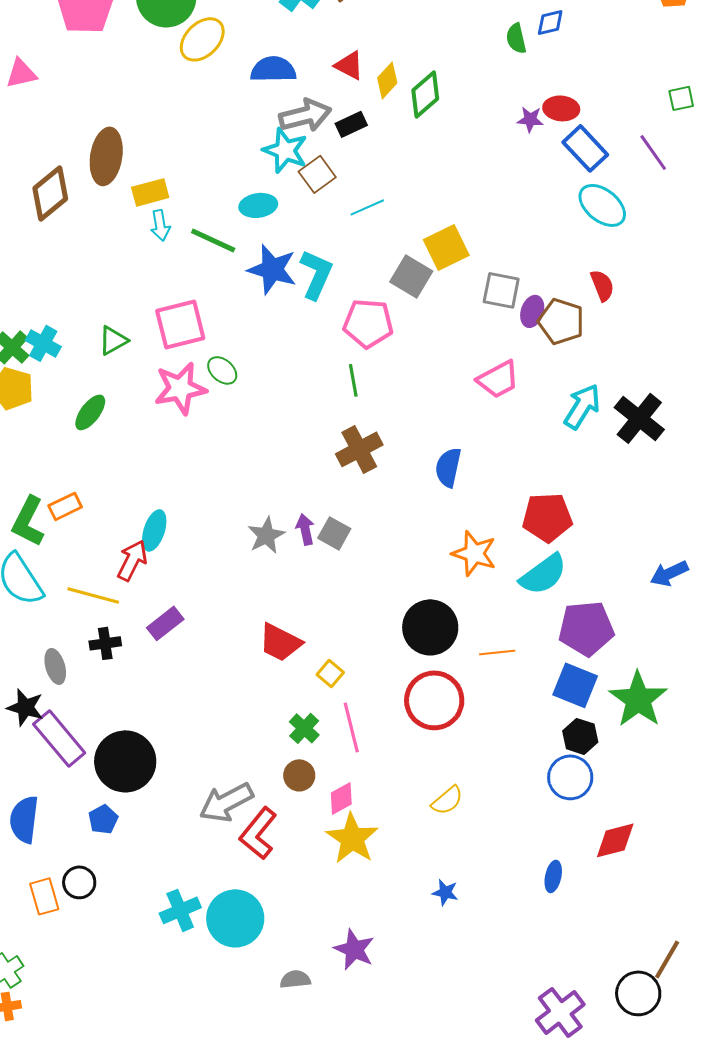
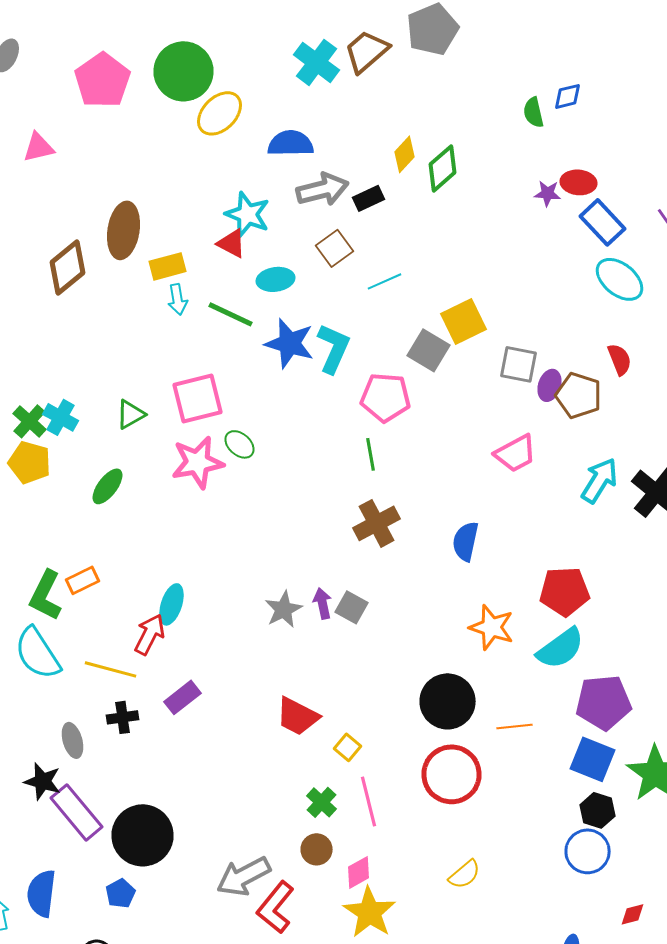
red triangle: (349, 65) -> (232, 243), moved
cyan star: (285, 150) -> (248, 214), moved
red diamond: (615, 840) -> (632, 914), size x0.6

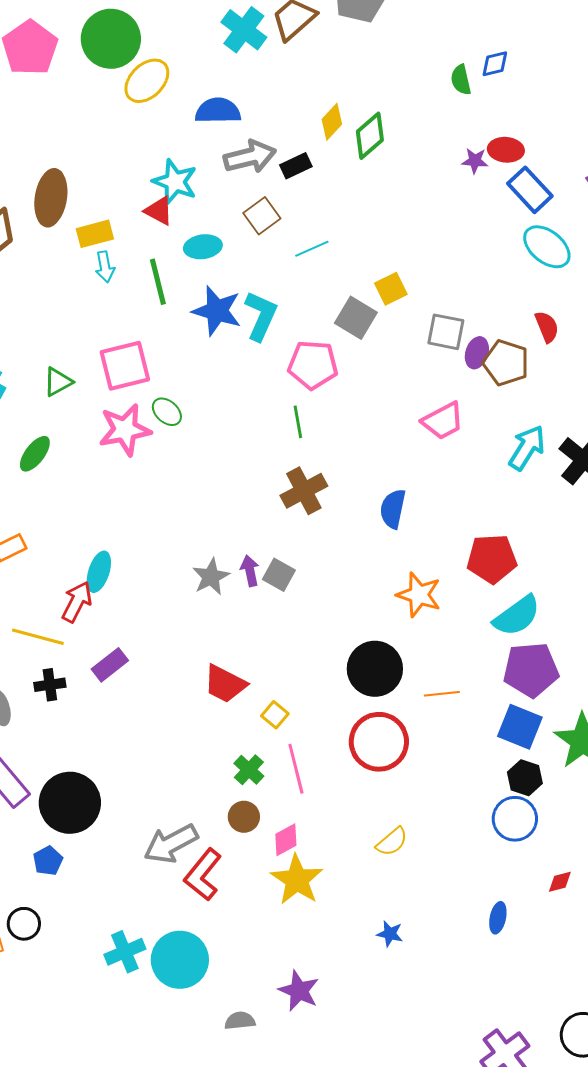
green line: (230, 314) -> (158, 282), turned 51
yellow square: (464, 321) -> (391, 289), size x0.7
cyan semicircle: (560, 648) -> (517, 616), moved

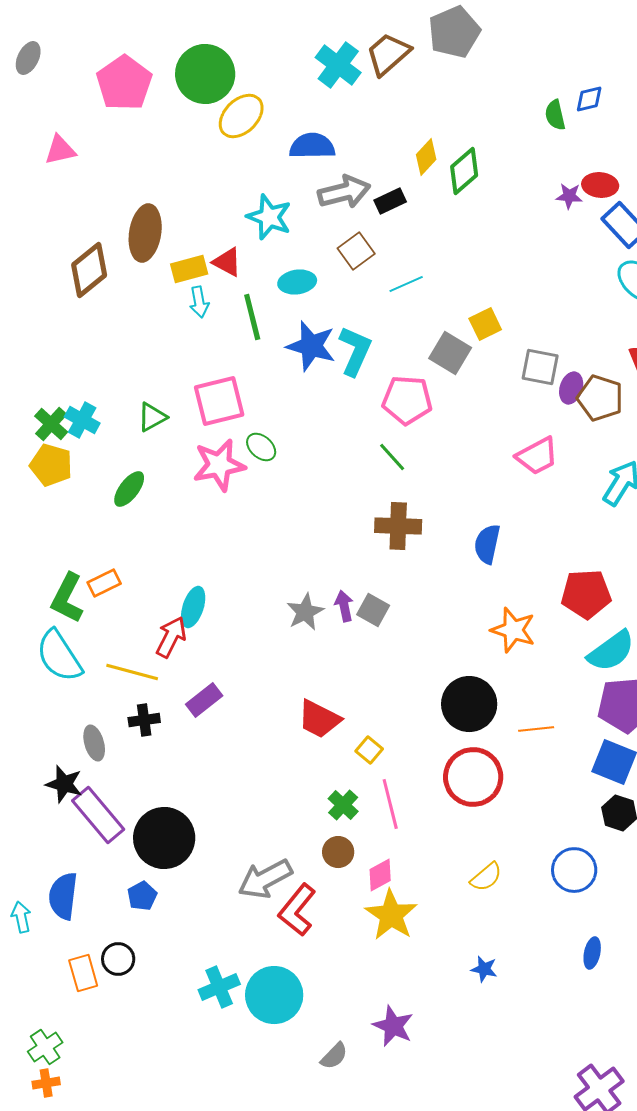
red triangle: (159, 211) -> (227, 262), moved
green line: (298, 422) -> (392, 457), turned -32
brown cross: (304, 491) -> (398, 526), turned 30
blue circle: (515, 819) -> (574, 870), moved
gray semicircle: (240, 1021) -> (334, 1056), turned 140

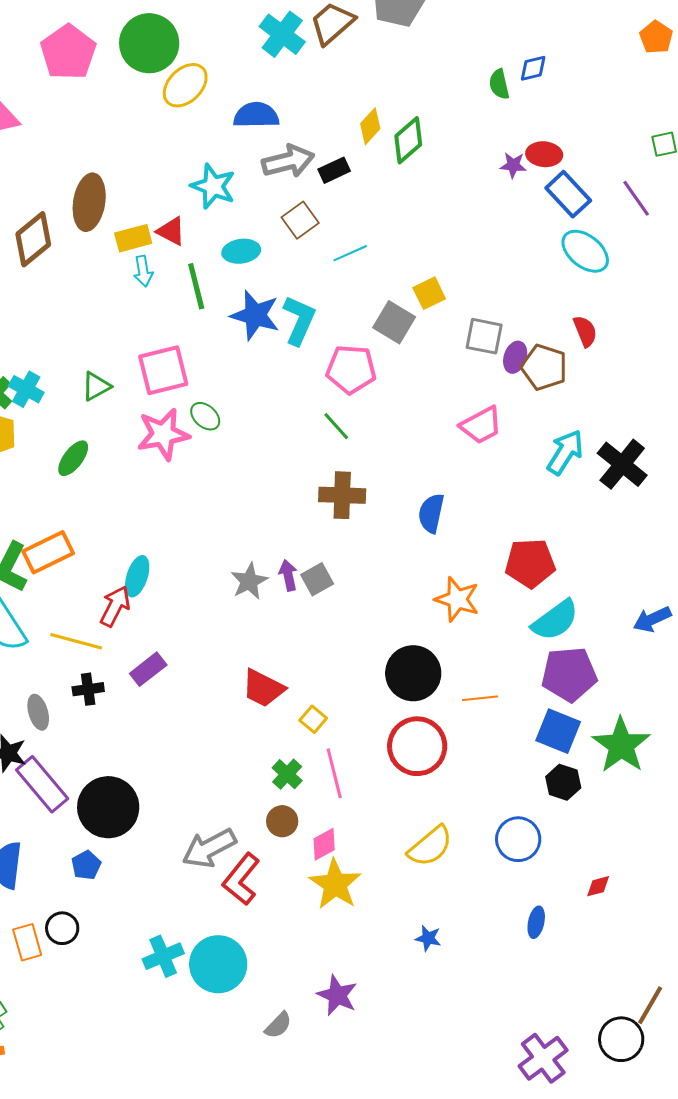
orange rectangle: (104, 583) -> (48, 552), size x1.5
gray square: (373, 610) -> (317, 579), turned 32
yellow semicircle: (486, 877) -> (430, 846), size x1.4

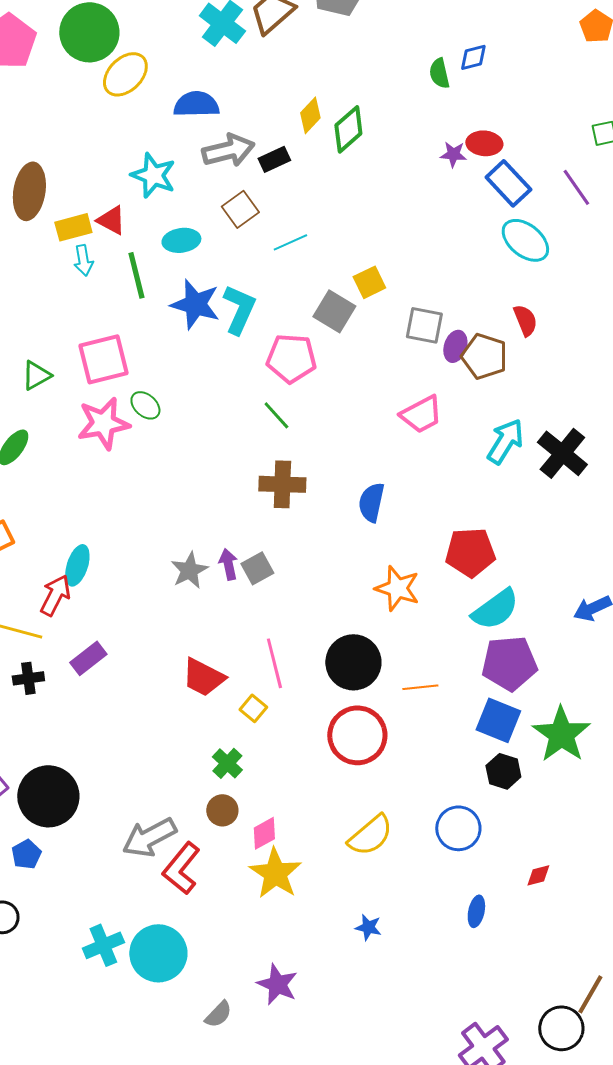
pink line: (334, 773) -> (274, 663), moved

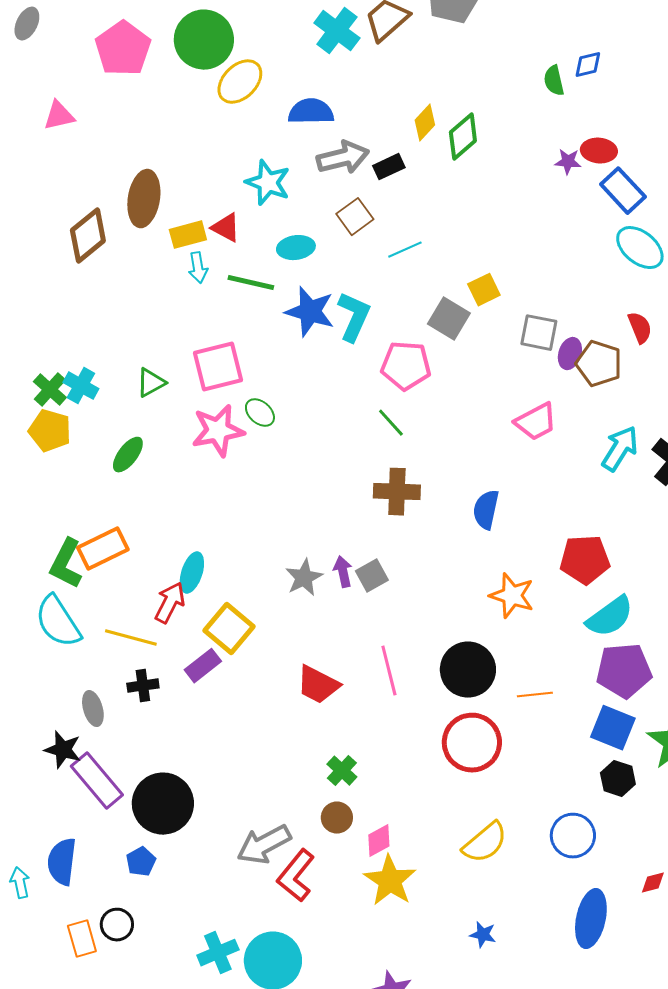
green line: (136, 275) -> (251, 283), turned -63
yellow square: (253, 708) -> (229, 629), moved, size x1.8
blue ellipse: (476, 911) -> (591, 919), size x1.8

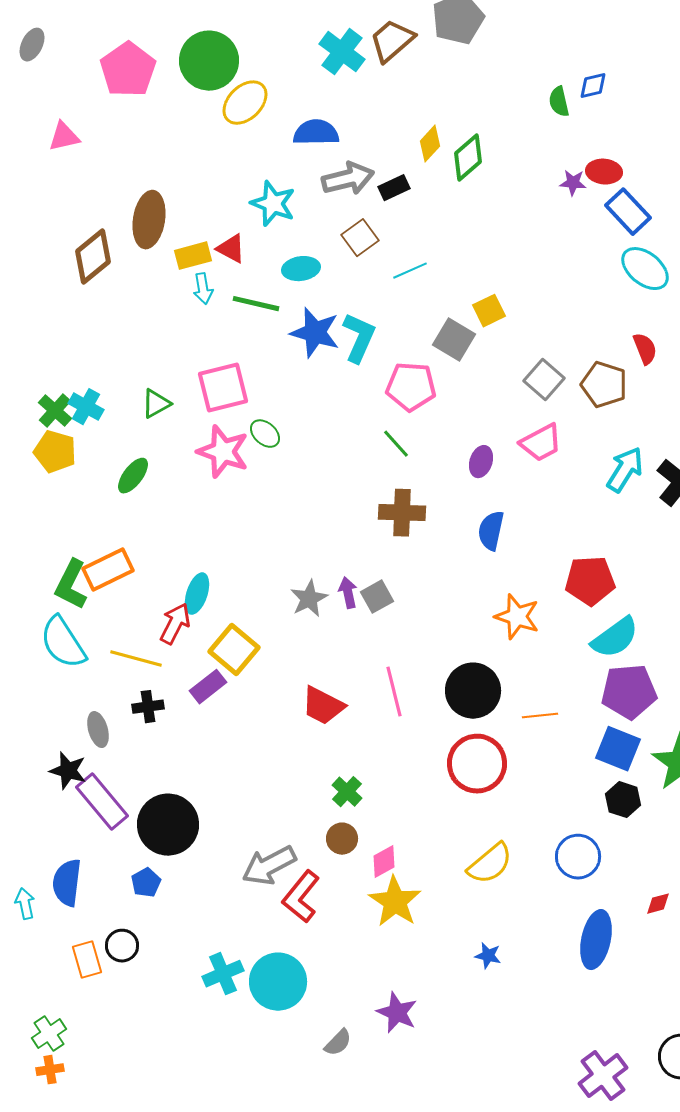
gray square: (539, 333) -> (544, 380), moved, turned 30
purple ellipse: (570, 354) -> (481, 462), moved
pink star: (218, 431) -> (223, 452), turned 30

